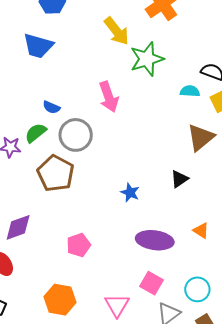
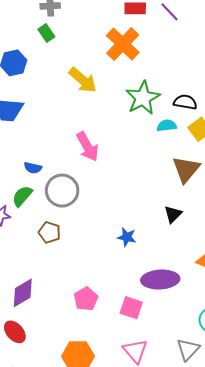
green star: (147, 59) -> (143, 98), moved
brown pentagon: (56, 173) -> (50, 232), size x0.6
pink square: (152, 283) -> (131, 308), moved

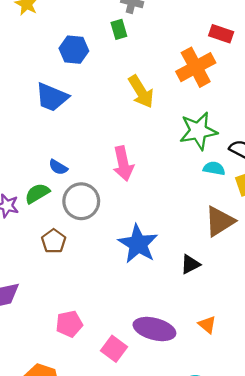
blue star: (127, 237) -> (138, 244), moved, size x1.8

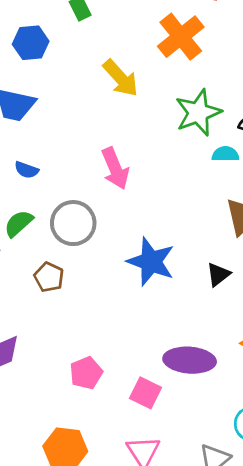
blue semicircle: (58, 167) -> (26, 170), moved

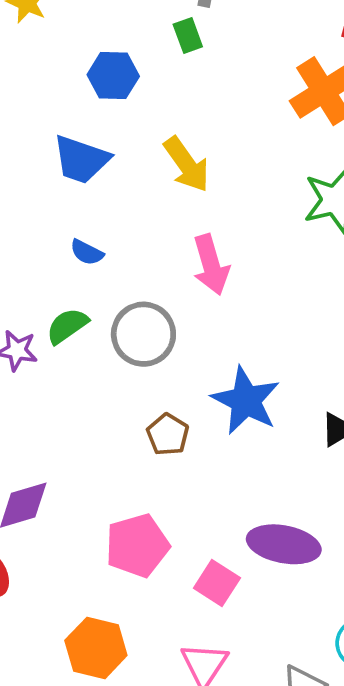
yellow arrow: (121, 78) -> (187, 164), moved
brown pentagon: (49, 277) -> (168, 434), moved
pink pentagon: (86, 373) -> (137, 546), size x1.4

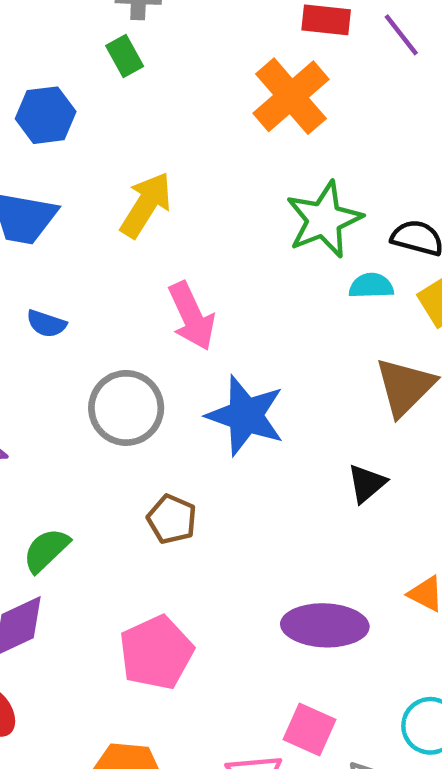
yellow arrow: (187, 164) -> (146, 205), turned -104
green semicircle: (67, 326) -> (46, 550), moved
blue star: (246, 401) -> (245, 416), moved
pink square: (217, 583) -> (310, 730), moved

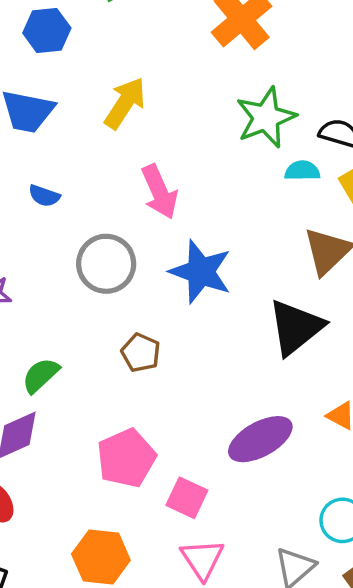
black triangle: (367, 483) -> (296, 327), size x1.8
purple ellipse: (325, 625) -> (260, 439), turned -32
pink square: (310, 730) -> (187, 498), moved

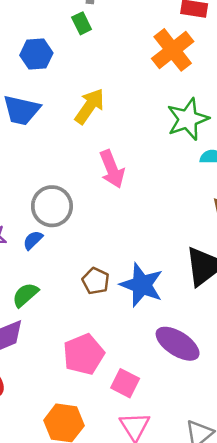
blue semicircle: (44, 196) -> (33, 240), moved, turned 115
gray circle: (106, 264) -> (52, 206), moved
blue star: (201, 272) -> (142, 285), moved
purple ellipse: (260, 439) -> (178, 344), turned 60

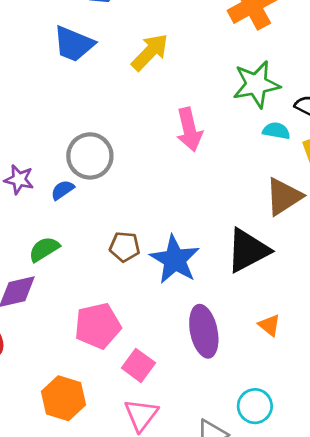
pink arrow: (112, 169) -> (189, 130), moved
brown pentagon: (96, 281) -> (125, 247), turned -30
purple ellipse: (178, 344) -> (204, 331), turned 36

